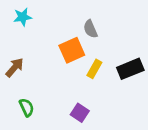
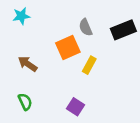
brown arrow: (15, 68) -> (28, 64), moved, turned -96
black rectangle: (130, 69) -> (123, 30), moved

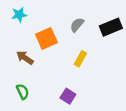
gray semicircle: (86, 27) -> (77, 25), turned 63
orange square: (68, 48) -> (46, 38), moved

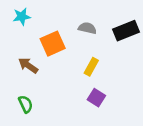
gray semicircle: (77, 25) -> (87, 28), turned 63
purple square: (68, 96) -> (96, 98), moved

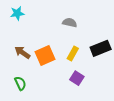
black rectangle: (126, 31) -> (101, 48), moved
orange square: (53, 44) -> (45, 56), moved

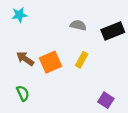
black rectangle: (101, 48) -> (113, 31), moved
purple square: (77, 78) -> (106, 100), moved

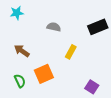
gray semicircle: (78, 25) -> (54, 27), moved
orange square: (51, 62) -> (44, 74), moved

